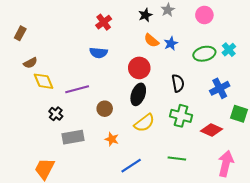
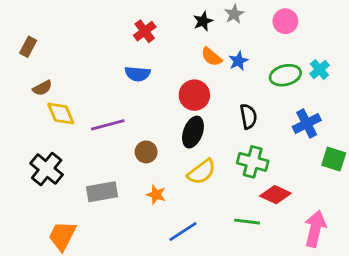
black cross: (56, 114) -> (47, 169), moved, size x1.6
red diamond: (212, 130) -> (275, 195), moved

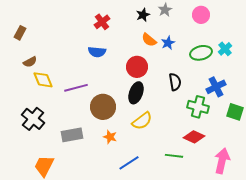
brown circle: (146, 152) -> (103, 107), size x1.6
green cross: (253, 162) -> (198, 107), moved

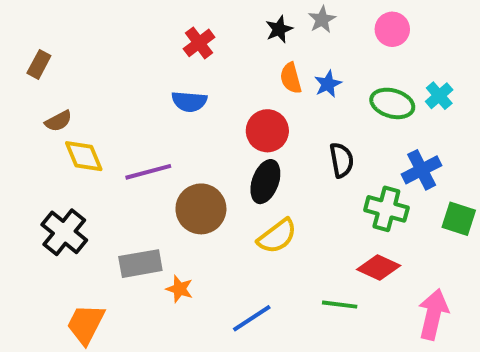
orange semicircle: (149, 40) -> (291, 78), turned 35
green ellipse: (201, 53) -> (392, 103), turned 30
orange star: (110, 137) -> (179, 289), moved

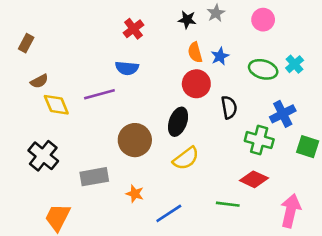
black star: (279, 29) -> (187, 20), turned 30
red circle: (267, 131) -> (196, 84), moved
purple line: (148, 172) -> (99, 94), moved
orange star: (179, 289) -> (135, 194), moved

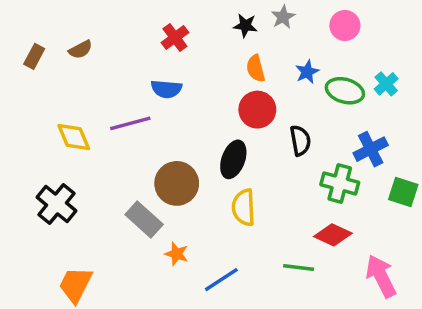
blue star: (220, 56) -> (307, 72), moved
brown semicircle: (39, 81) -> (81, 50), moved
yellow semicircle: (186, 158) -> (244, 207), turned 124
gray rectangle: (94, 177) -> (144, 219), moved, turned 52
pink arrow: (291, 211) -> (381, 276), turned -40

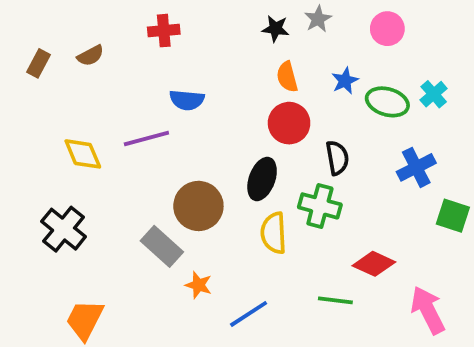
red cross: (175, 38) -> (164, 31), moved, turned 32
green cross: (340, 183) -> (320, 206), moved

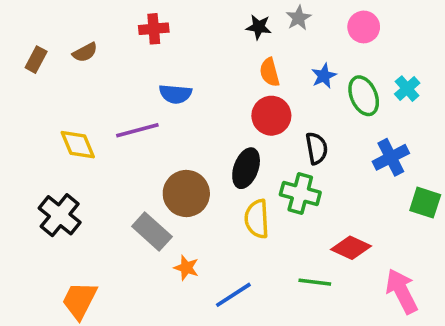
green ellipse: (387, 102) -> (364, 96), turned 51

